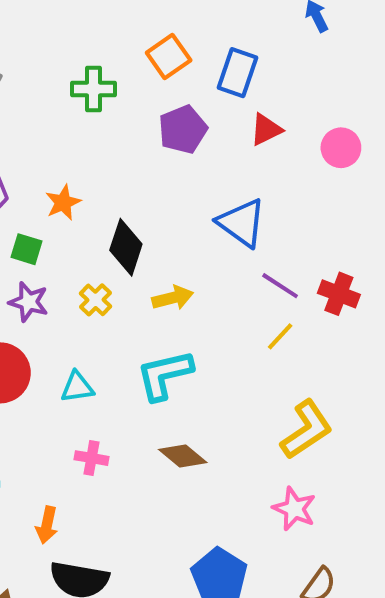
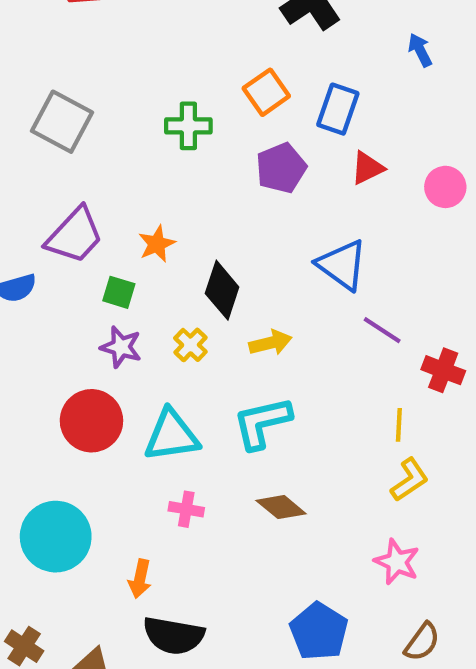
red cross: (339, 294) -> (443, 370), moved
yellow line: (280, 336) -> (399, 425), moved, turned -40
cyan triangle: (77, 387) -> (172, 435), size x1.6
yellow L-shape: (306, 430) -> (409, 480), size x0.7

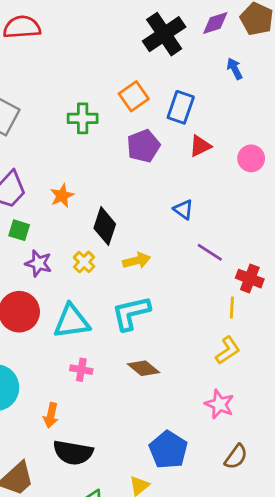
blue triangle: (342, 265) -> (183, 209), size x0.6
green square: (119, 292) -> (19, 230), moved
yellow line: (399, 425) -> (232, 308), moved

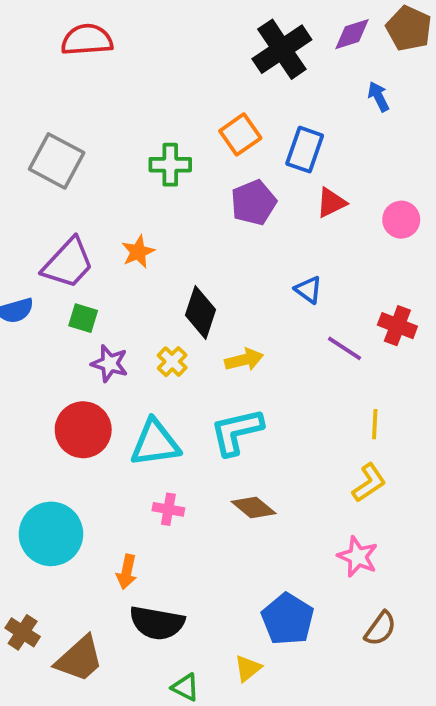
orange star: (62, 196) -> (138, 252), moved
red cross: (250, 279) -> (397, 326), moved

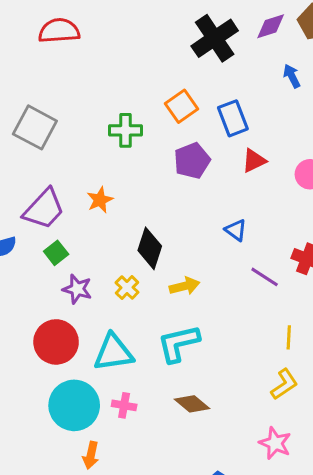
blue rectangle: (305, 150) -> (233, 118), turned -40
green square: (83, 318) -> (56, 253), turned 35
cyan circle: (51, 534) -> (74, 405), moved

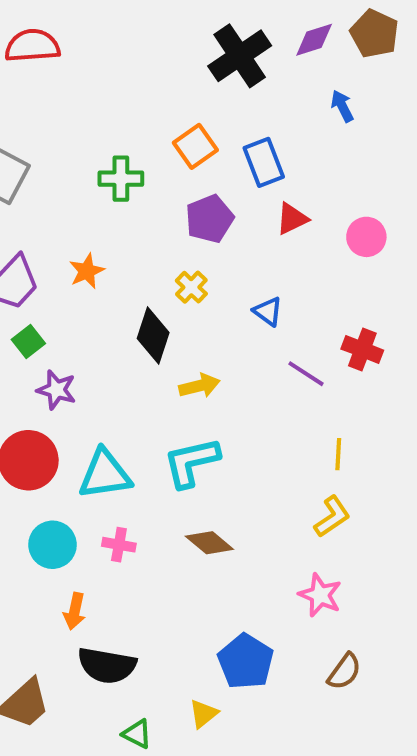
yellow cross: (127, 288) -> (191, 287), moved
cyan circle: (74, 405) -> (53, 545), size x0.7

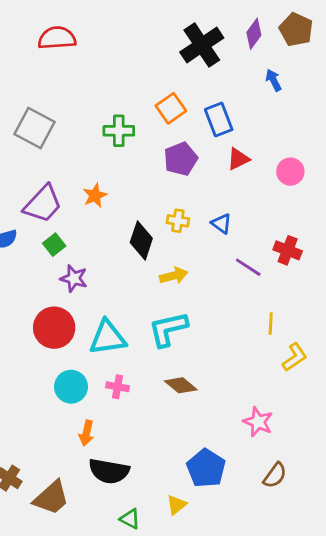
purple diamond: (314, 40) -> (254, 34), turned -36
yellow cross: (191, 287) -> (178, 221), moved, turned -35
yellow L-shape: (332, 517) -> (295, 357), moved

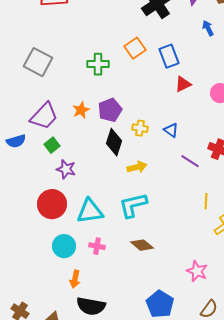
purple pentagon: (181, 159) -> (110, 110), moved

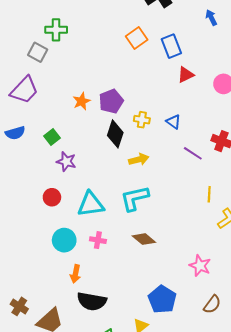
gray square: (38, 62) -> (38, 52), size x0.7
green cross: (98, 64) -> (56, 30), moved
purple trapezoid: (44, 116) -> (24, 90), moved
red circle: (52, 204) -> (52, 197), size x0.6

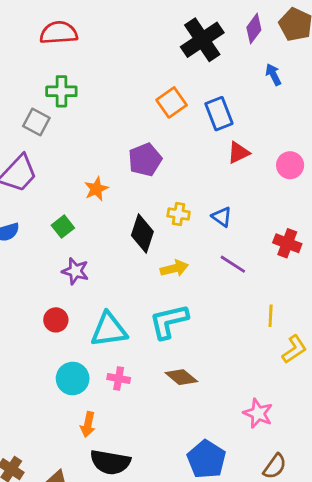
purple pentagon: (111, 101) -> (145, 160), moved
green square: (52, 137) -> (63, 227), moved
purple line: (193, 153) -> (233, 264), moved

